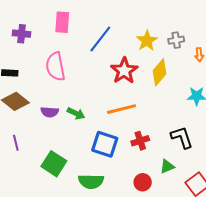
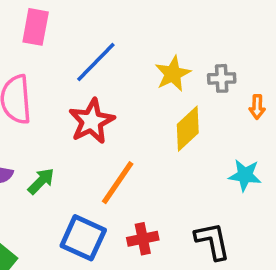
red star: (124, 71) -> (92, 121), moved
orange line: (122, 109) -> (118, 183), turned -48
green arrow: (76, 113) -> (41, 181), turned -78

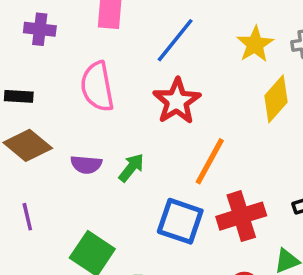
red cross: (143, 239) -> (241, 216), size x1.5

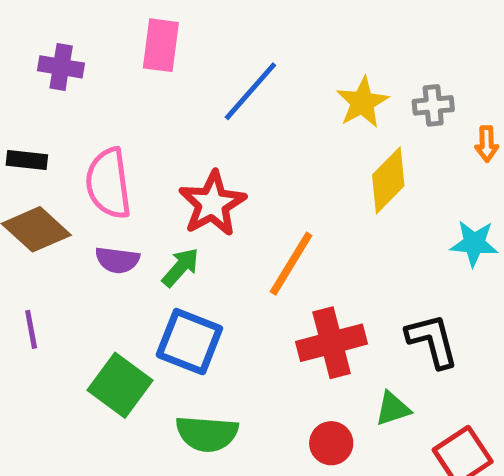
pink semicircle: (97, 87) -> (108, 183), moved
red star: (177, 101) -> (212, 204), moved
blue square: (180, 221) -> (189, 342), moved

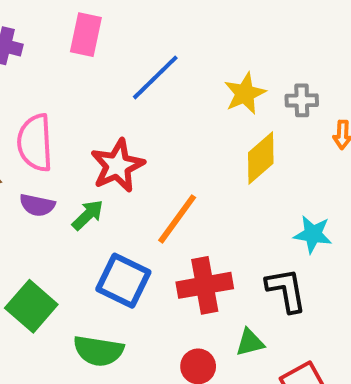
cyan star: (474, 243) -> (313, 234), moved
blue square: (189, 342) -> (123, 281), moved

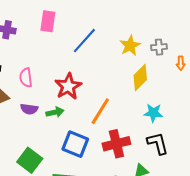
pink semicircle: (35, 143) -> (26, 78), size x0.7
green arrow: (88, 215) -> (55, 112), turned 36
cyan star: (313, 234) -> (153, 113), moved

